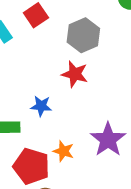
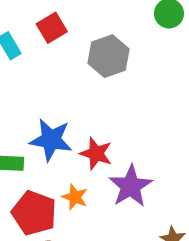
red star: (75, 74) -> (96, 154), moved
blue star: (41, 106) -> (51, 140), size x1.6

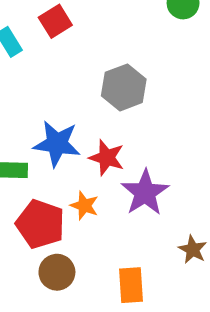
gray hexagon: (108, 56) -> (124, 87), moved

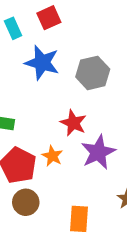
blue star: (57, 144) -> (42, 63), moved

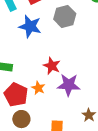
gray hexagon: (93, 73) -> (65, 16), moved
purple star: (98, 152) -> (69, 85), turned 30

